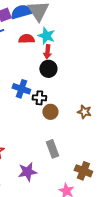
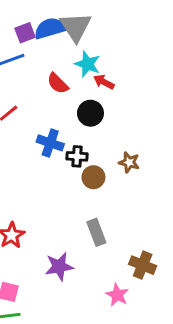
red semicircle: (26, 39) -> (58, 83), moved, turned -133
red arrow: (47, 52) -> (104, 82), moved, turned 112
brown star: (84, 112) -> (129, 162), moved

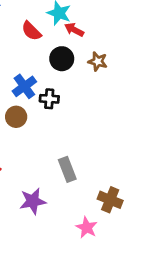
blue cross: (50, 143) -> (24, 86), turned 35
brown star: (129, 162) -> (98, 61), moved
brown circle: (93, 177) -> (16, 117), moved

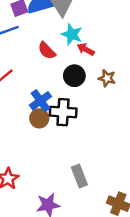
black cross: (49, 99) -> (63, 112), size x1.5
brown circle: (16, 117) -> (39, 118), moved

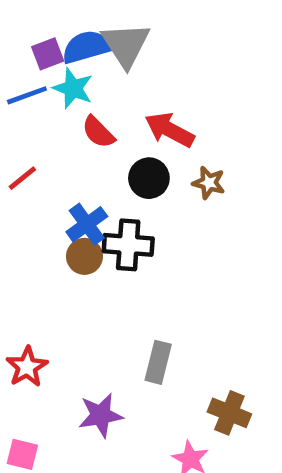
cyan star: (72, 34) -> (73, 88), moved
red arrow: (86, 49) -> (170, 130), size x1.5
gray rectangle: (79, 176) -> (158, 362), turned 35

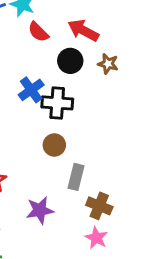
brown circle: (84, 256) -> (54, 145), moved
brown cross: (229, 413) -> (99, 206), moved

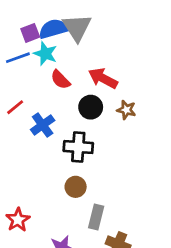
blue cross: (31, 90) -> (43, 125), moved

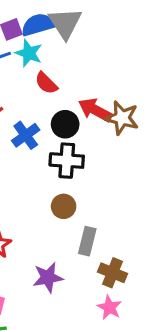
red arrow: (103, 78) -> (95, 110), moved
black circle: (91, 107) -> (65, 124), moved
brown star: (126, 110) -> (122, 118), size x1.5

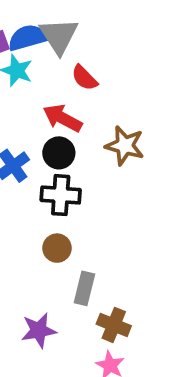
red semicircle: (46, 83) -> (84, 78), moved
red arrow: (95, 110) -> (63, 118), moved

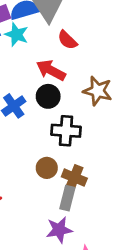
black cross: (61, 195) -> (66, 131), moved
brown cross: (114, 325) -> (74, 178), moved
purple star: (39, 330) -> (59, 230), moved

